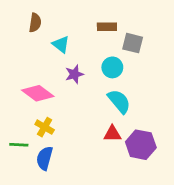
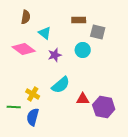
pink diamond: (38, 93) -> (24, 49), moved
cyan semicircle: (119, 101) -> (61, 85), moved, turned 90

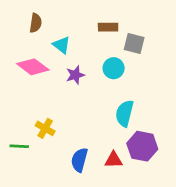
cyan semicircle: (61, 85) -> (125, 113), moved, turned 144
red triangle: (83, 99) -> (114, 160), moved
blue semicircle: (33, 117) -> (79, 160), moved

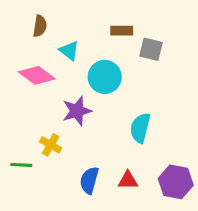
cyan circle: (114, 68) -> (105, 77), moved, size x1.4
purple star: (75, 75) -> (77, 111), moved, size x1.4
purple hexagon: (142, 146) -> (176, 182), moved

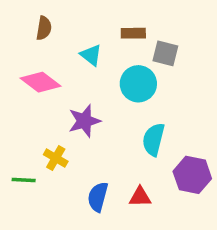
cyan triangle: (69, 51) -> (91, 55), moved
cyan circle: (105, 77) -> (138, 84), moved
purple hexagon: (176, 182) -> (192, 175), moved

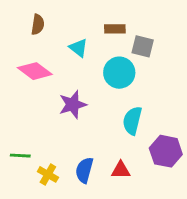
yellow cross: (56, 158) -> (48, 174), moved

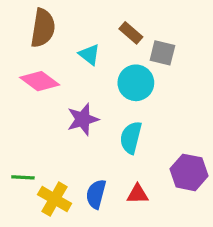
brown semicircle: (38, 25) -> (43, 28), size x1.6
brown rectangle: (115, 29) -> (131, 33), turned 42
cyan semicircle: (132, 121) -> (131, 138), moved
yellow cross: (48, 174) -> (55, 199), size x1.4

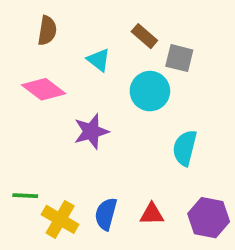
brown semicircle: (43, 28) -> (47, 31), size x0.7
cyan semicircle: (131, 138) -> (185, 148), moved
purple hexagon: (189, 172) -> (209, 218), moved

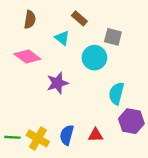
brown rectangle: (144, 36) -> (79, 18), moved
green line: (25, 196) -> (12, 137), moved
purple hexagon: (209, 218) -> (131, 121), moved

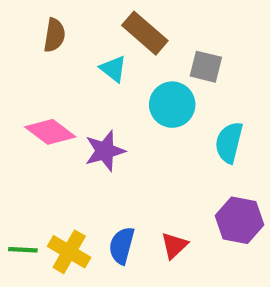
brown rectangle: (79, 18) -> (145, 33), size x1.5
pink diamond: (27, 56) -> (50, 132), moved
cyan semicircle: (116, 93) -> (229, 142), moved
red triangle: (96, 135) -> (174, 246), turned -42

